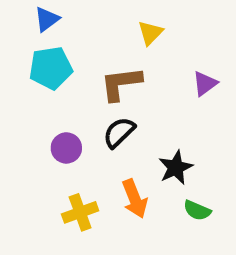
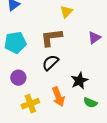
cyan pentagon: (51, 68) -> (15, 43), moved
purple circle: (66, 148) -> (18, 78), moved

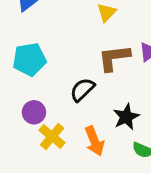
brown L-shape: (51, 38) -> (114, 58), moved
yellow cross: (30, 104) -> (52, 136), moved, turned -30

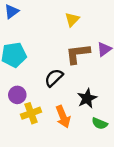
yellow cross: (52, 136) -> (31, 113), turned 30

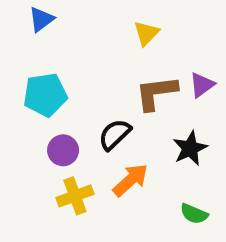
purple circle: (17, 95) -> (63, 150), moved
black star: (87, 98) -> (190, 148), moved
orange arrow: (63, 117) -> (131, 180), moved, turned -110

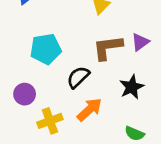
cyan pentagon: (45, 95) -> (46, 49), moved
purple circle: (63, 150) -> (25, 94), moved

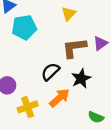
cyan pentagon: (46, 49) -> (24, 27), moved
black star: (132, 87) -> (81, 79), moved

